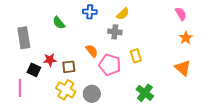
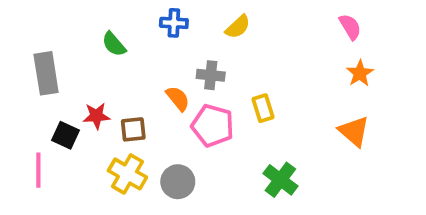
gray cross: (115, 32) -> (211, 75), moved

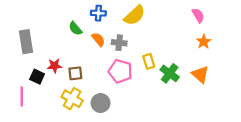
yellow semicircle: (238, 27) -> (135, 15), size x1.5
green semicircle: (114, 44) -> (75, 28), moved
orange semicircle: (178, 98) -> (98, 39), moved
green cross: (280, 180) -> (170, 73), moved

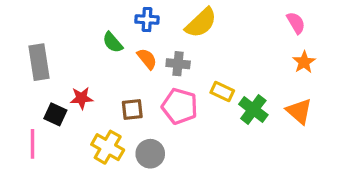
yellow rectangle: (149, 61) -> (222, 92), turned -48
brown square: (75, 73) -> (132, 110), moved

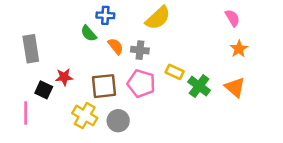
blue cross: (147, 20) -> (105, 15), moved
brown square: (132, 110) -> (104, 86), size x1.5

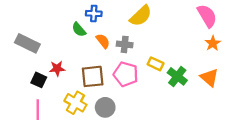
pink semicircle: (232, 18) -> (207, 16), size x1.5
gray rectangle: (31, 49) -> (27, 43), turned -55
pink line: (26, 113) -> (38, 110), moved

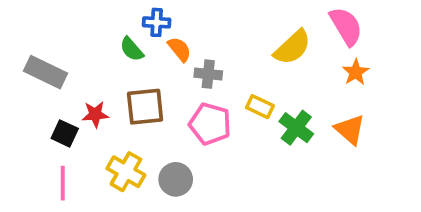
yellow semicircle: (141, 16) -> (292, 47), moved
orange semicircle: (103, 41) -> (180, 49), moved
brown square: (93, 76) -> (145, 107), moved

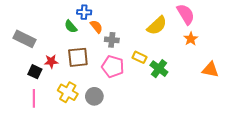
orange triangle: (350, 130) -> (210, 70), moved, turned -30

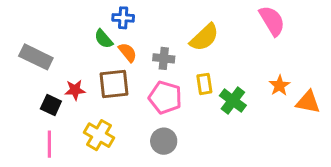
yellow semicircle: (157, 26) -> (204, 37), moved
orange semicircle: (96, 27) -> (128, 52), moved
orange star: (191, 39) -> (280, 85), moved
yellow rectangle: (139, 57) -> (204, 84), turned 56
gray circle: (94, 96) -> (164, 141), moved

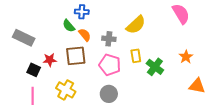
orange triangle: (308, 102) -> (197, 86), moved

